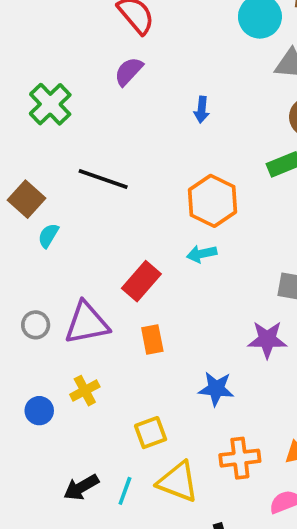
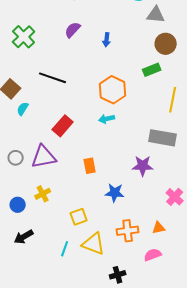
purple semicircle: (129, 71) -> (73, 30), moved
red rectangle: (141, 281) -> (63, 126), moved
orange rectangle: (152, 340) -> (90, 166), moved
black arrow: (81, 487) -> (24, 237), moved

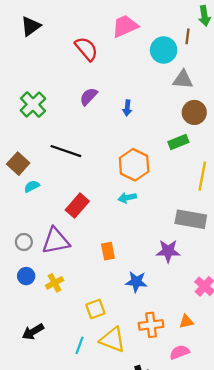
cyan semicircle: (23, 109) -> (32, 186), turned 32
blue circle: (18, 205) -> (26, 276), moved

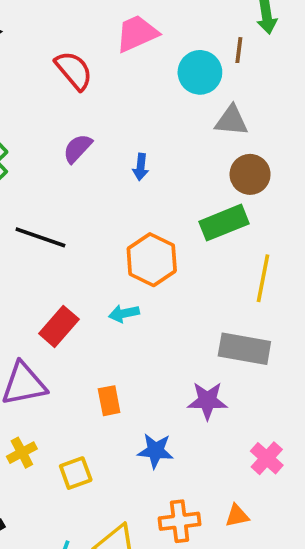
green rectangle: (178, 142) -> (224, 223), size x1.4
cyan arrow: (127, 198) -> (124, 313), moved
yellow square: (95, 309) -> (76, 473), moved

